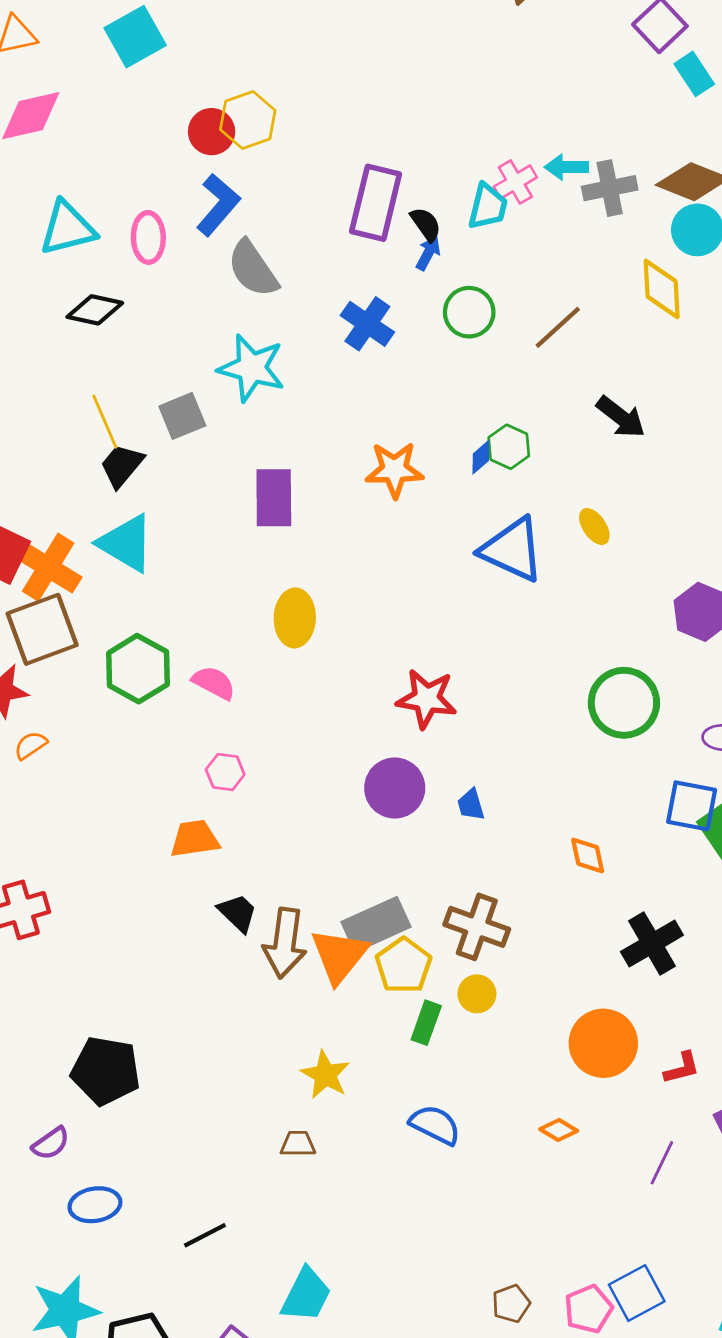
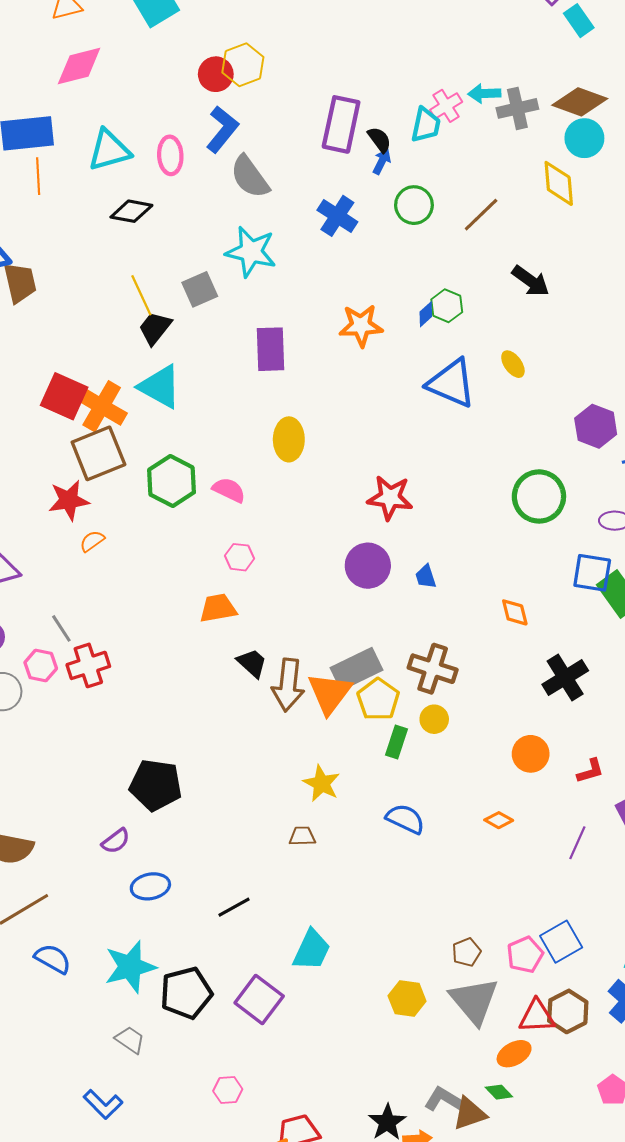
orange circle: (603, 1043) -> (531, 754), size x0.7

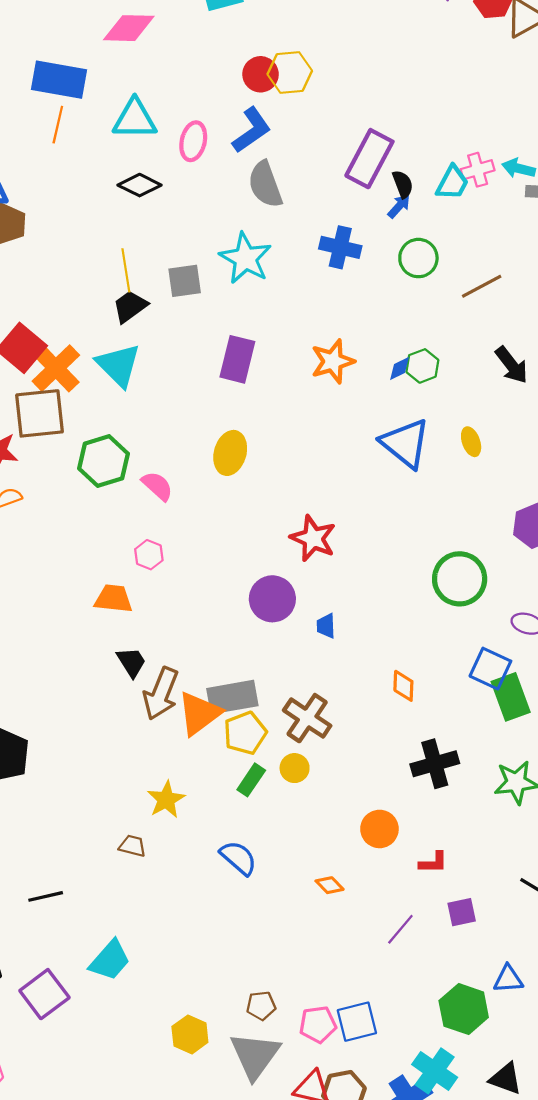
blue cross: (337, 216) -> (340, 247), turned -36
orange star: (361, 325) -> (333, 361), turned -30

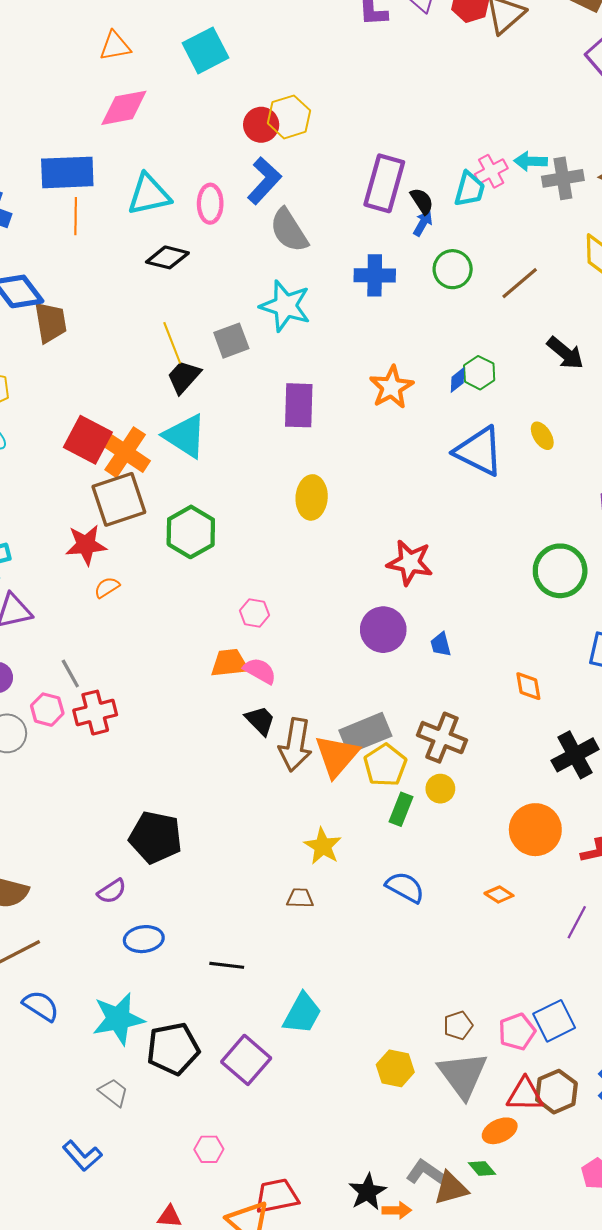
pink semicircle: (157, 486) -> (260, 671), moved
orange circle: (379, 829) -> (535, 830), size x1.4
black line: (46, 896) -> (227, 965), turned 32

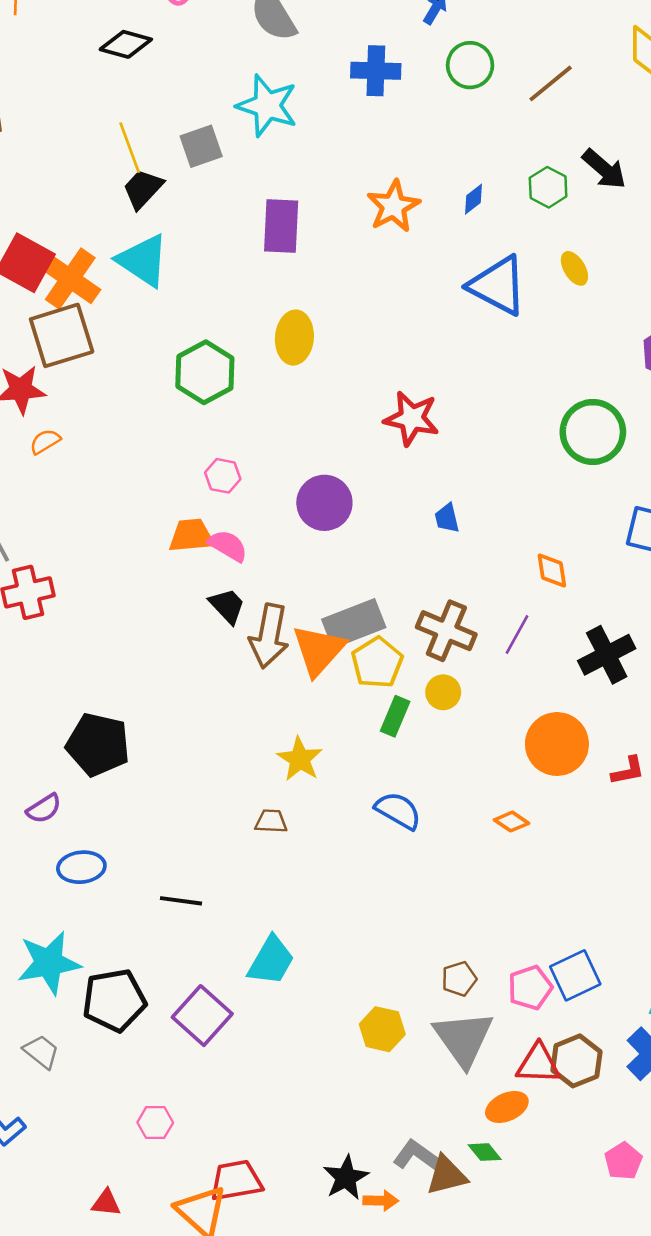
green hexagon: (479, 373) -> (548, 187), moved
green hexagon: (191, 532) -> (205, 372), moved
purple circle: (383, 630) -> (324, 503), moved
purple line: (577, 922) -> (517, 634), moved

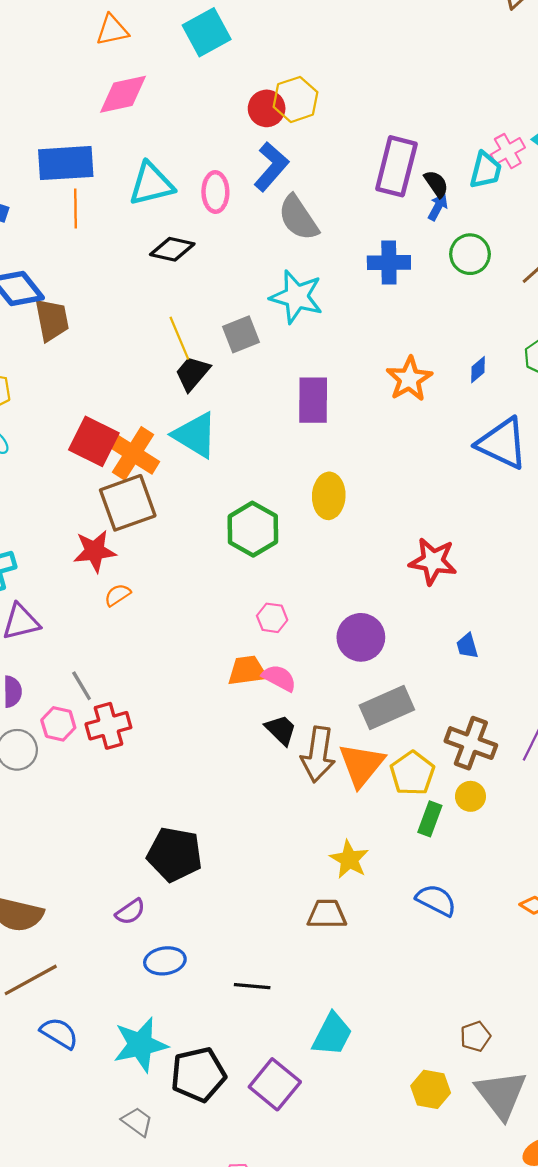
gray rectangle: (354, 623) -> (387, 707), moved
brown trapezoid: (271, 821) -> (327, 914), size x1.4
brown pentagon: (459, 979) -> (475, 1036), moved

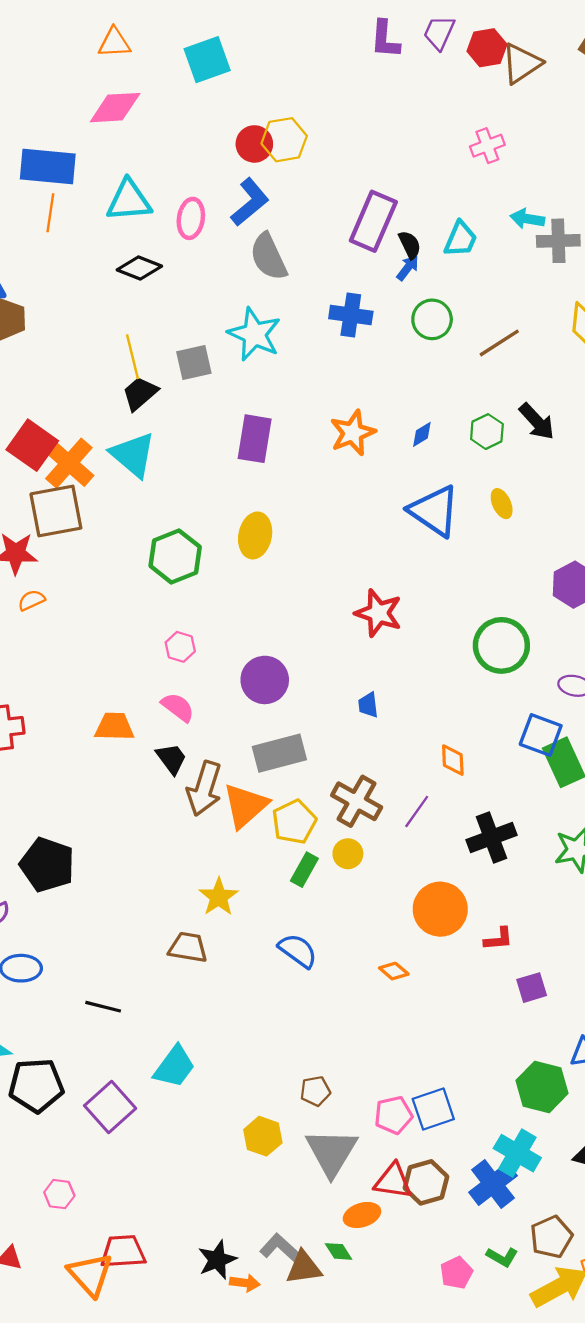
pink cross: (508, 151) -> (487, 146), moved
red star: (433, 561) -> (378, 613), moved
orange trapezoid: (247, 671) -> (114, 727), moved

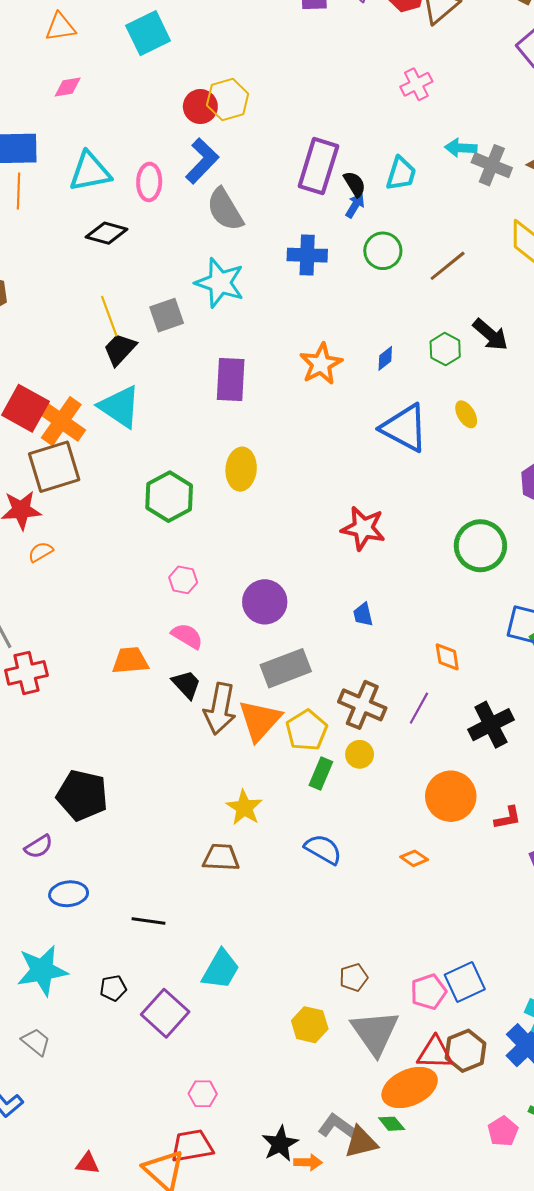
pink diamond: (115, 108) -> (68, 87), size x0.6
gray cross: (558, 241) -> (492, 165), turned 30
black pentagon: (36, 1085) -> (113, 988), moved, size x0.5
pink hexagon: (59, 1194) -> (203, 1094), moved
orange ellipse: (362, 1215) -> (410, 1088), size x1.6

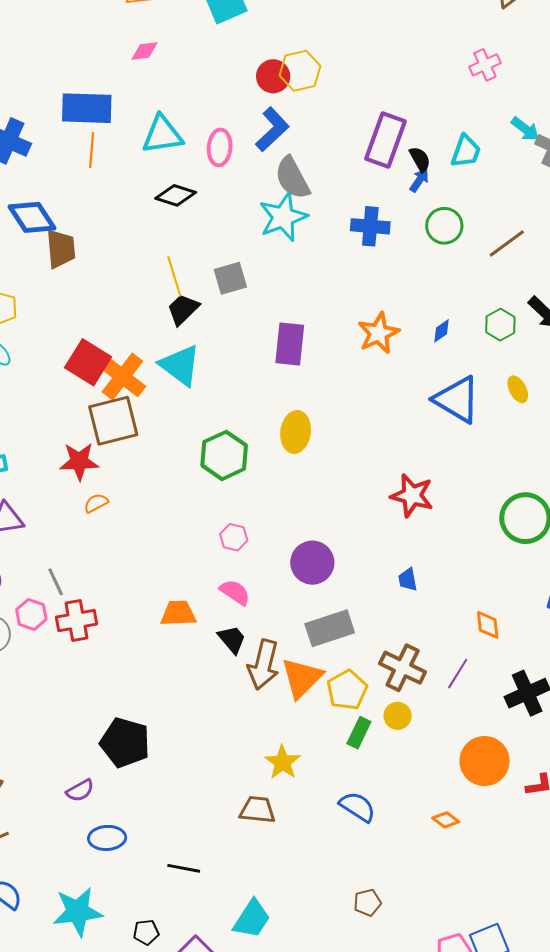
cyan arrow: (461, 148) -> (525, 129), turned -148
cyan star: (220, 283) -> (283, 217), moved, turned 30
brown pentagon: (354, 977) -> (367, 903), moved

